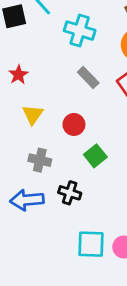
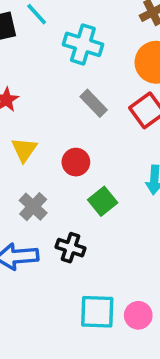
gray cross: (40, 160) -> (33, 207), turned 30

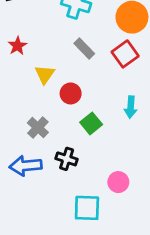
yellow triangle: (24, 150) -> (45, 74), moved
pink circle: (138, 315) -> (118, 182), moved

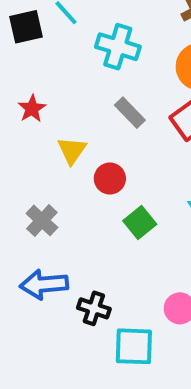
gray cross: (38, 128) -> (42, 220), moved
black cross: (67, 159) -> (94, 308), moved

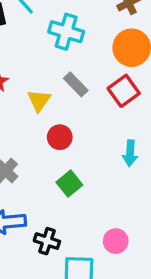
yellow triangle: (72, 151) -> (39, 100), moved
green square: (140, 222) -> (69, 184), moved

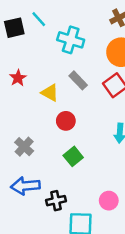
yellow triangle: (39, 100) -> (50, 93), turned -36
black cross: (47, 241) -> (56, 201), turned -30

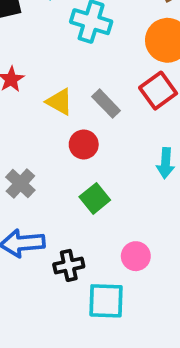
gray rectangle: (78, 80) -> (106, 104), moved
pink circle: (109, 201) -> (136, 256), moved

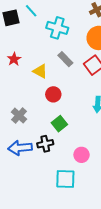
gray rectangle: (106, 104) -> (65, 59), moved
black cross: (69, 265) -> (45, 144), moved

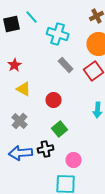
yellow triangle: (40, 71) -> (24, 89), moved
pink circle: (82, 155) -> (74, 160), moved

